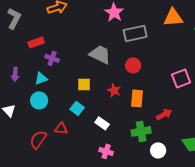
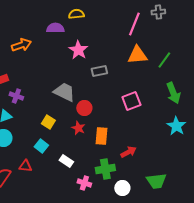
gray rectangle: (135, 33) -> (99, 71), size x0.7
red circle: (133, 65) -> (84, 108), moved
pink square: (181, 78) -> (131, 101), moved
yellow square: (84, 84) -> (48, 122), turned 32
pink cross: (106, 151) -> (84, 183), moved

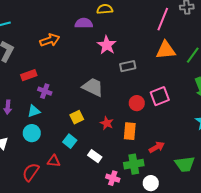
red circle: (84, 108) -> (137, 103), moved
yellow square: (48, 122) -> (77, 117), turned 32
green trapezoid: (156, 181) -> (185, 164), moved

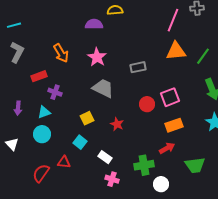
orange arrow: (50, 40) -> (61, 53), moved, turned 78
pink star: (107, 45) -> (97, 57), moved
orange rectangle: (130, 131) -> (174, 125), moved, turned 66
pink cross: (113, 178) -> (112, 179), moved

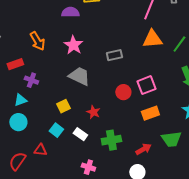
red arrow: (167, 148) -> (143, 149), moved
white rectangle: (105, 157) -> (80, 134), moved
green cross: (144, 165) -> (111, 140), moved
green trapezoid: (195, 165) -> (171, 139), moved

